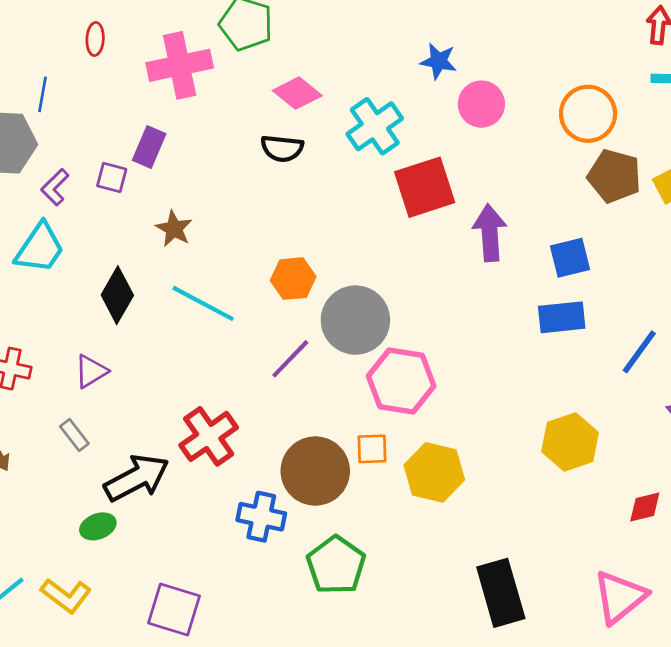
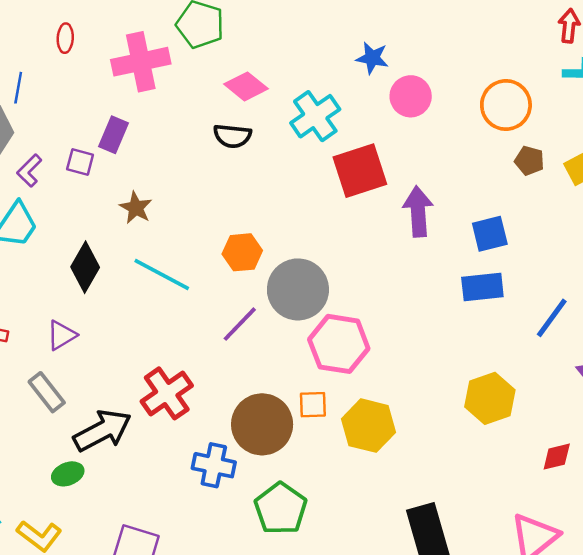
brown pentagon: (614, 176) -> (529, 161), size x0.6
gray rectangle: (74, 435) -> (47, 392), size x1.4

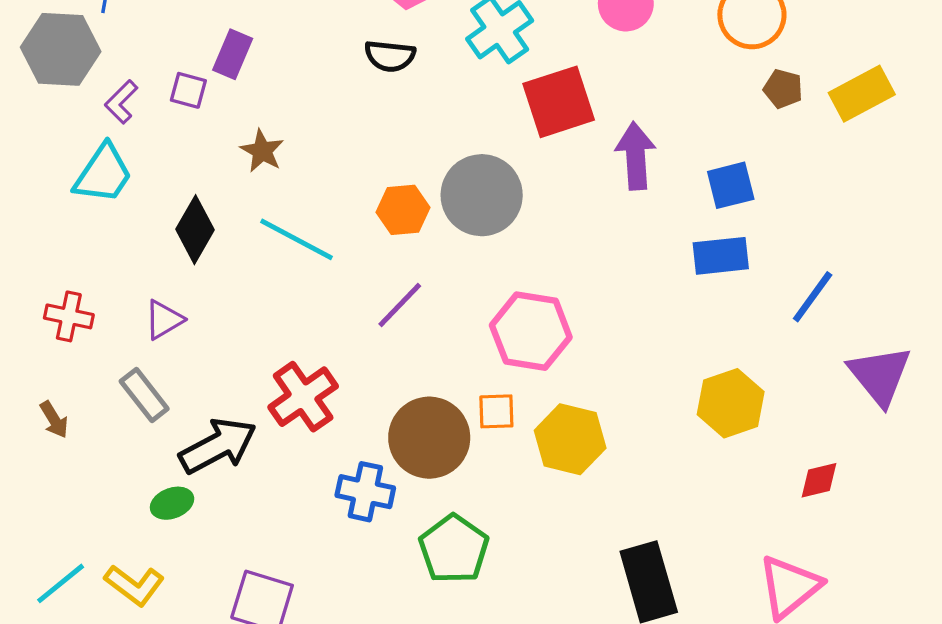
gray circle: (298, 289) -> (482, 195), moved

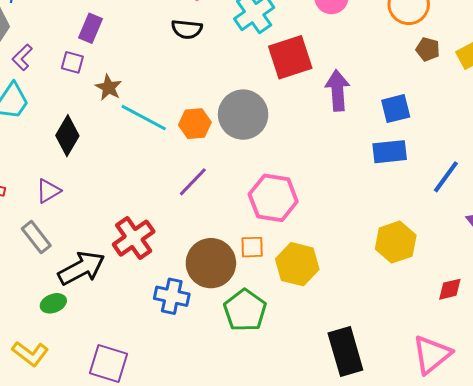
purple square: (188, 90) -> (72, 62), moved
cyan line: (297, 239) -> (144, 118), moved
green pentagon: (454, 549) -> (245, 310), moved

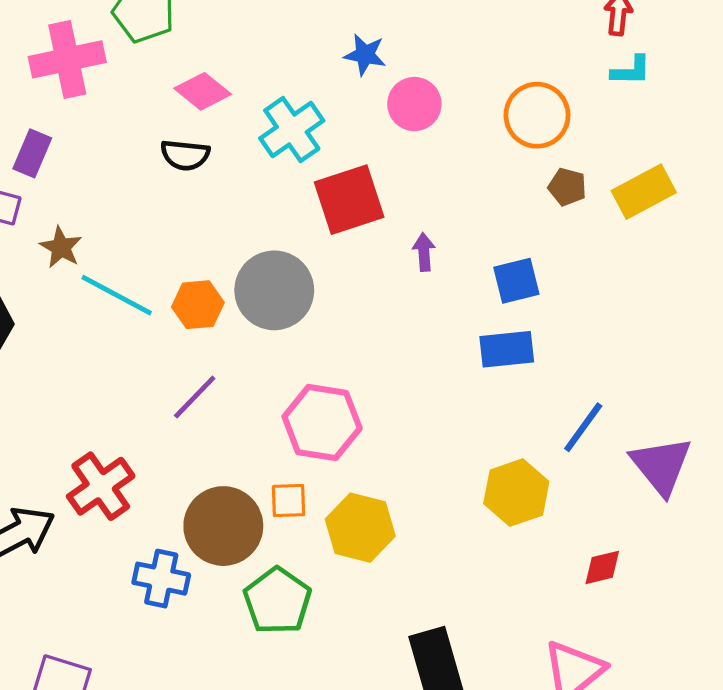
purple arrow: (337, 90) -> (424, 252), size x0.6
blue line: (446, 177) -> (583, 427), moved

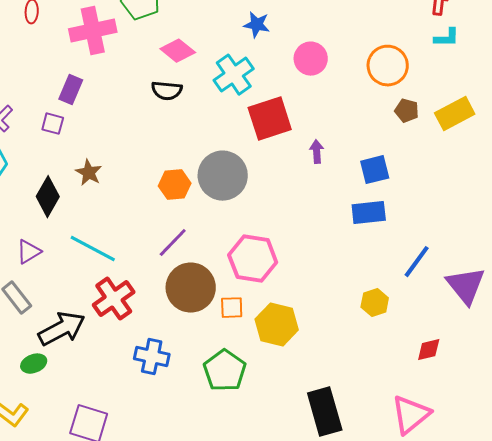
blue star: (365, 55) -> (257, 25), moved
brown star: (61, 247) -> (89, 173), moved
cyan line: (117, 295) -> (93, 249), moved
yellow hexagon: (516, 493) -> (375, 303), size x0.7
brown circle: (223, 526) -> (191, 288), moved

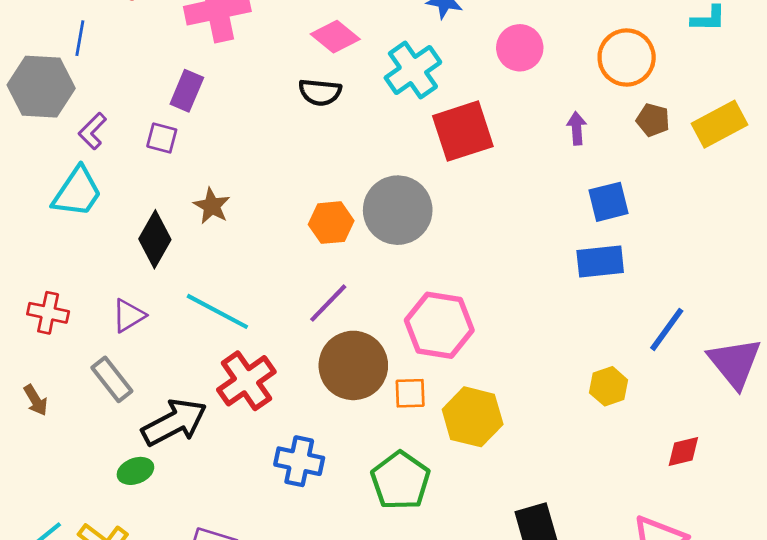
purple arrow: (317, 152) -> (577, 128), moved

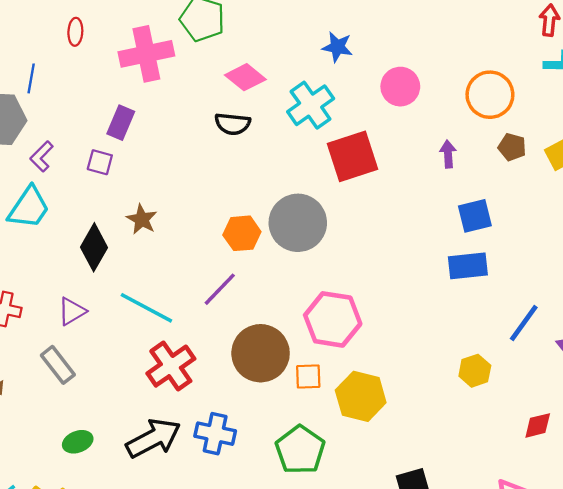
purple line: (328, 303) -> (220, 289), moved
black arrow: (174, 422) -> (153, 438), moved

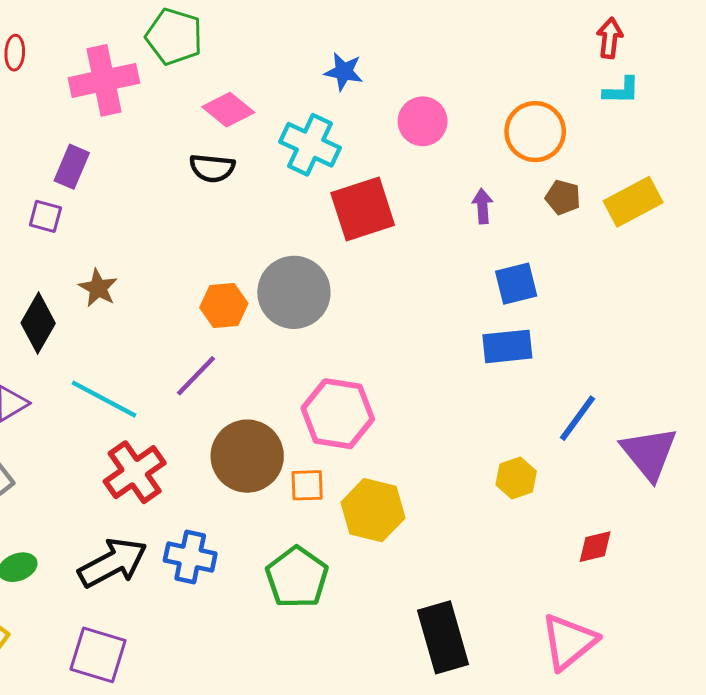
cyan cross: (311, 105) -> (310, 145), turned -30

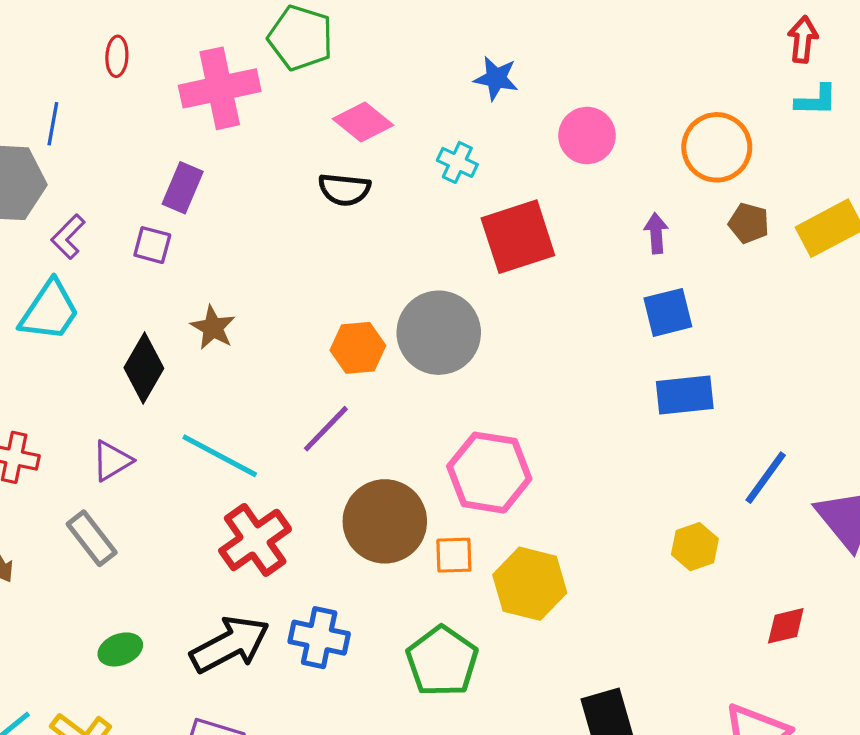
cyan cross: (310, 145) -> (457, 162), size x0.6
blue square: (516, 284) -> (668, 312), moved

